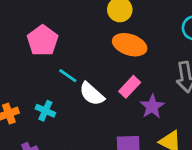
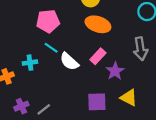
pink pentagon: (43, 41) -> (48, 21), moved, turned 30
cyan cross: (45, 111) -> (30, 63), moved, turned -32

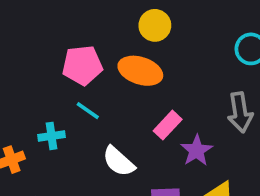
orange ellipse: (98, 24) -> (140, 71), moved
white semicircle: (69, 61) -> (119, 161), moved

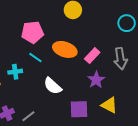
orange ellipse: (140, 71) -> (65, 49), moved
pink rectangle: (168, 125) -> (92, 56), moved

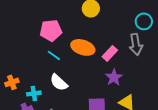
gray arrow: (120, 59) -> (136, 44), moved
cyan cross: (15, 72) -> (34, 93), moved
white semicircle: (53, 86) -> (59, 82), moved

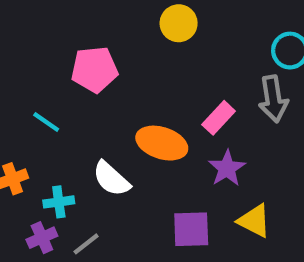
orange ellipse: (83, 47) -> (162, 143), moved
cyan line: (54, 55) -> (46, 122), moved

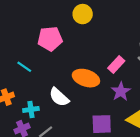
yellow circle: (179, 23) -> (83, 14), moved

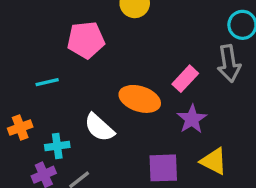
cyan line: (24, 67) -> (47, 82), turned -48

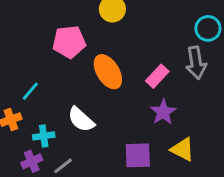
cyan line: (47, 82) -> (30, 91), moved, turned -36
orange ellipse: (140, 99) -> (108, 72), moved, turned 40

